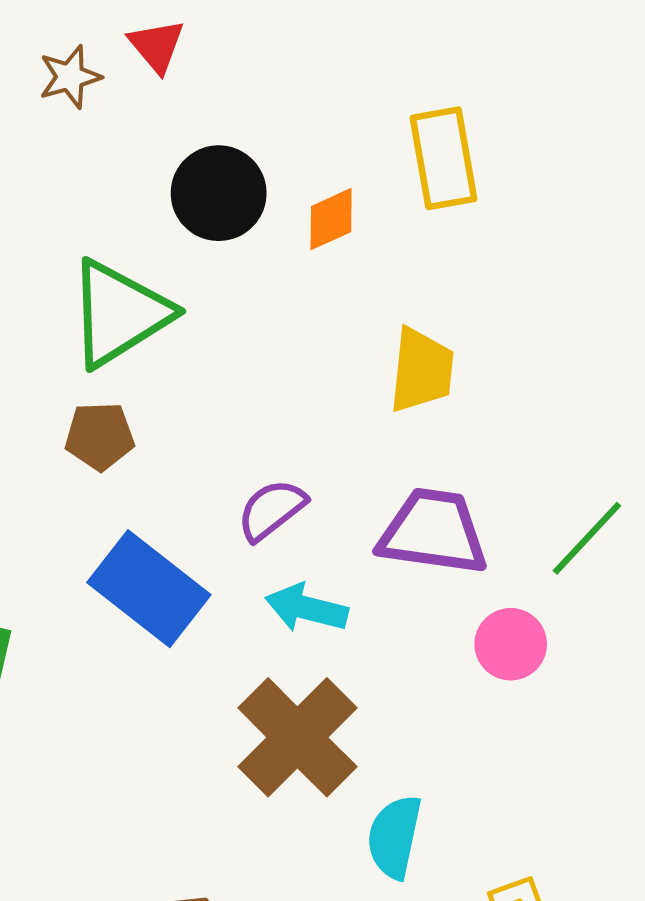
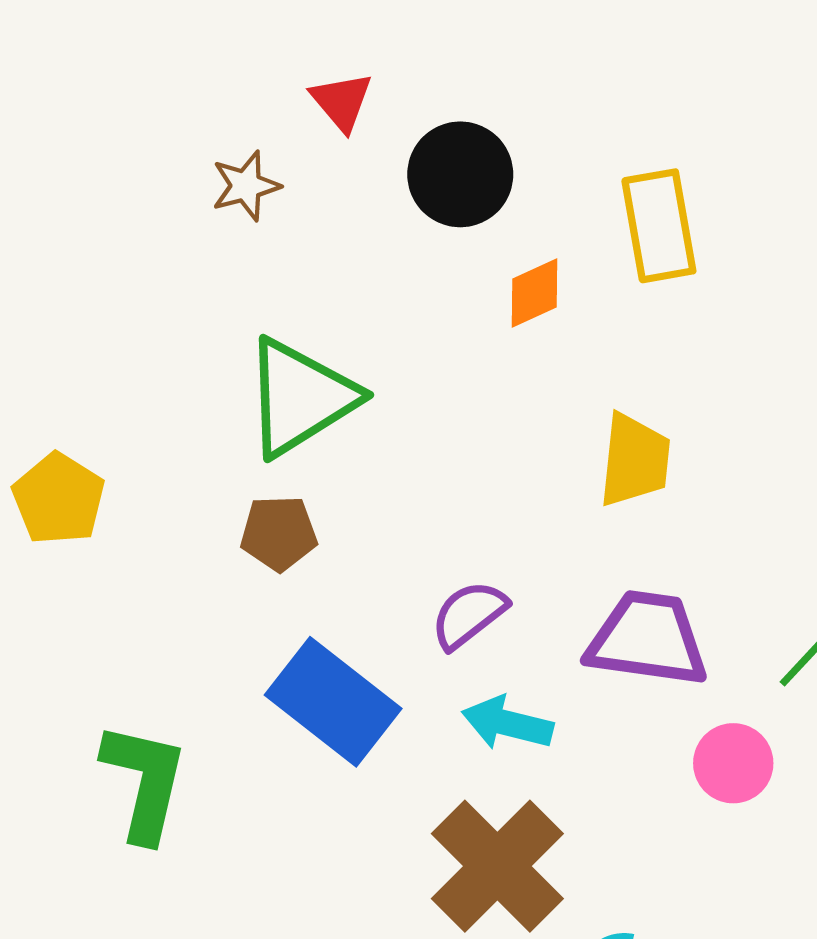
brown star: (70, 77) -> (246, 186), moved
black circle: (219, 193) -> (460, 174), moved

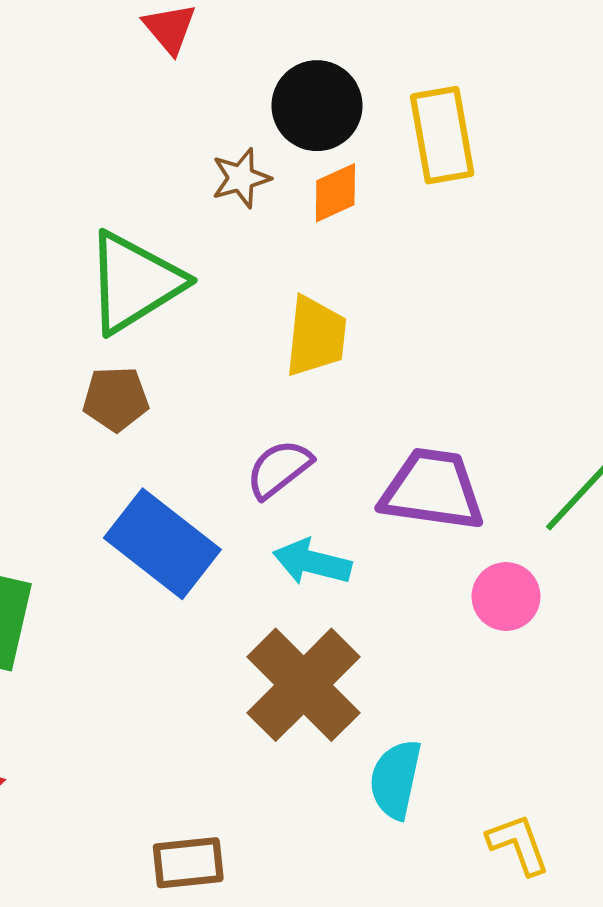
black circle: (460, 174) -> (317, 106), moved
brown star: (246, 186) -> (241, 178), moved
yellow trapezoid: (635, 460) -> (316, 336), moved

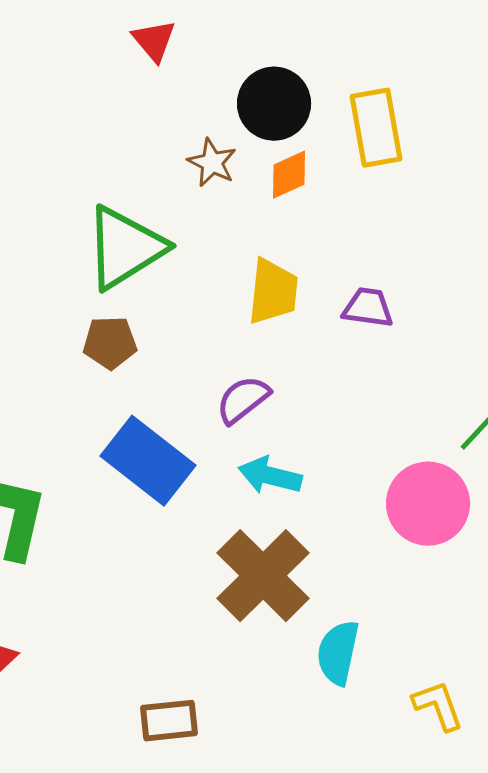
brown star: (241, 178) -> (212, 163), turned -30
purple trapezoid: (432, 490) -> (368, 308), moved, size x0.6
pink circle: (506, 596) -> (428, 504), size x1.5

